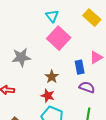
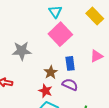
blue rectangle: (80, 67) -> (70, 63), moved
purple semicircle: (87, 87) -> (70, 85), moved

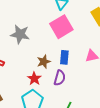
purple semicircle: (70, 85) -> (60, 78), turned 70

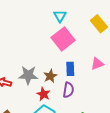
gray star: (20, 34) -> (28, 75), moved

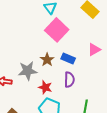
blue rectangle: (70, 69) -> (68, 59), turned -56
brown star: (50, 76) -> (47, 60), moved

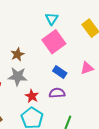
brown star: (47, 60) -> (17, 54), moved
purple semicircle: (69, 80) -> (57, 93), turned -105

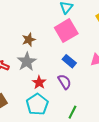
gray star: (18, 76) -> (27, 62), turned 30
purple semicircle: (57, 93) -> (64, 82), turned 56

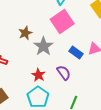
blue rectangle: (69, 61) -> (76, 53), moved
gray star: (27, 62) -> (43, 46), moved

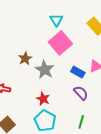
purple semicircle: (64, 73) -> (81, 93), moved

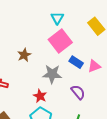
gray star: (45, 70) -> (52, 74), moved, turned -30
blue rectangle: (78, 72) -> (76, 62), moved

